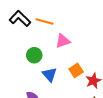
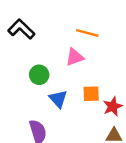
orange line: (44, 22) -> (87, 33), moved
orange square: (76, 70) -> (91, 94), turned 32

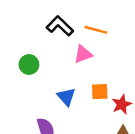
black L-shape: (21, 29) -> (60, 26), moved
green circle: (39, 75) -> (29, 65), moved

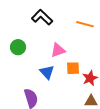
orange line: (96, 30) -> (85, 24), moved
pink triangle: (83, 54) -> (58, 50), moved

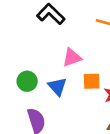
green circle: (18, 47) -> (27, 81), moved

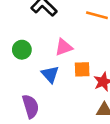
green circle: (27, 81) -> (22, 50), moved

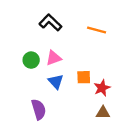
pink triangle: (64, 47) -> (54, 58), moved

